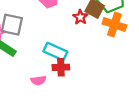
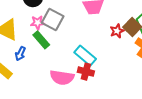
pink semicircle: (38, 80) -> (62, 78), size x1.6

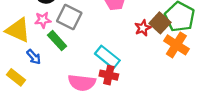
pink star: (38, 23) -> (43, 20), moved
blue arrow: (20, 54) -> (34, 57), turned -64

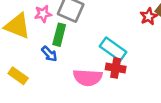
green rectangle: (57, 41) -> (59, 35), turned 60
blue arrow: (34, 57) -> (49, 54), moved

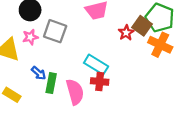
green rectangle: (59, 35) -> (51, 83), moved
pink semicircle: (88, 77) -> (75, 92), turned -105

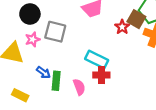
pink semicircle: (75, 92) -> (79, 87), size x0.7

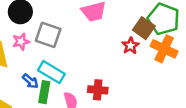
red star: (122, 27) -> (130, 46), moved
cyan rectangle: (97, 59) -> (51, 72), moved

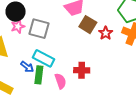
brown square: (144, 28) -> (88, 25), moved
pink star: (21, 42) -> (18, 26), moved

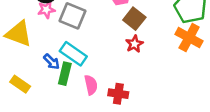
red star: (106, 33) -> (134, 44), moved
red cross: (82, 70) -> (118, 94), moved

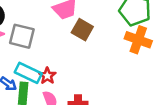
red star: (134, 44) -> (47, 76), moved

